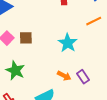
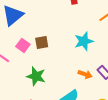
cyan star: (68, 43) -> (84, 41), turned 30

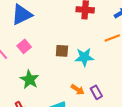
brown square: (42, 43) -> (62, 51), moved

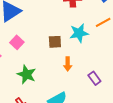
cyan star: (84, 57) -> (79, 33), moved
orange arrow: (78, 90) -> (68, 64), moved, turned 64

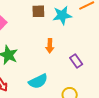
brown square: (55, 42) -> (38, 11), moved

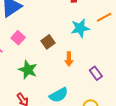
brown square: (38, 11) -> (48, 42), moved, turned -32

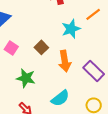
orange arrow: (69, 59) -> (65, 61), size x1.5
purple rectangle: (96, 73) -> (94, 71), size x1.5

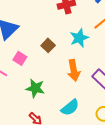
brown square: (41, 47) -> (48, 45), moved

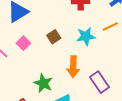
green star: (35, 88) -> (43, 83), moved

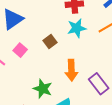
cyan star: (86, 36) -> (77, 28), moved

